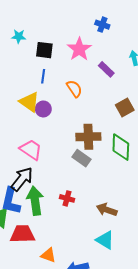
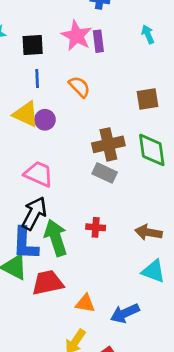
purple rectangle: (106, 69) -> (98, 41), moved, turned 49
brown square: (125, 108) -> (148, 99), turned 30

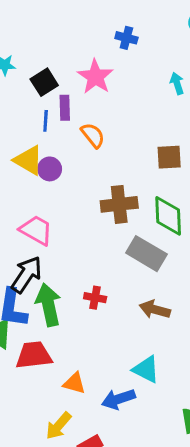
purple rectangle: (98, 41) -> (65, 108), moved
black square: (33, 45) -> (44, 82), turned -35
gray rectangle: (105, 173) -> (146, 254), moved, size x1.4
cyan triangle: (153, 271) -> (146, 369), moved

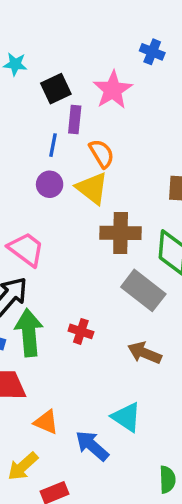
blue line: (46, 121) -> (53, 145), moved
yellow triangle: (28, 160) -> (92, 188), moved
blue arrow: (118, 399) -> (92, 446), turned 52

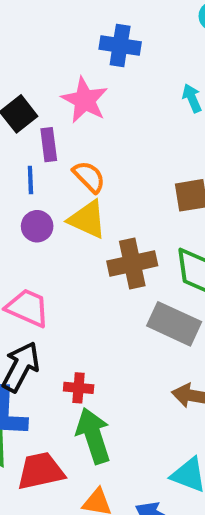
blue cross: (152, 52) -> (120, 45), size x1.4
red cross: (81, 331) -> (79, 388), moved
green arrow: (29, 333) -> (93, 436), moved

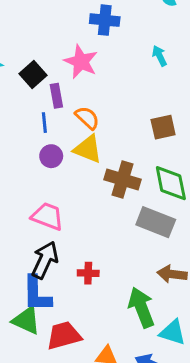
brown cross: (132, 263) -> (123, 180), turned 32
green arrow: (93, 436) -> (141, 307), moved

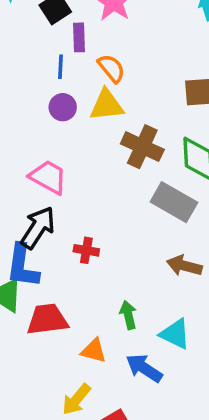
yellow triangle: (88, 149) -> (107, 105), turned -36
green arrow: (141, 307) -> (128, 315), moved, size x0.6

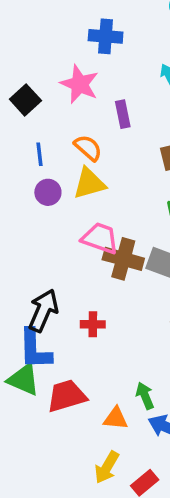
purple rectangle: (79, 37) -> (123, 114), moved
brown cross: (142, 147) -> (123, 259), moved
pink trapezoid: (48, 177) -> (100, 238), moved
green arrow: (128, 315) -> (145, 396), moved

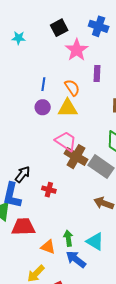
black square: (25, 100) -> (59, 28), moved
black arrow: (43, 310) -> (23, 174), size x0.7

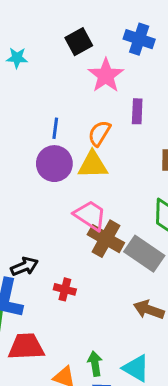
orange semicircle: (72, 88) -> (99, 133), turned -114
purple circle: (43, 107) -> (54, 164), size x1.5
black arrow: (23, 174) -> (24, 266), turned 30

